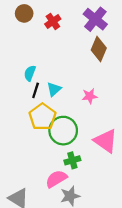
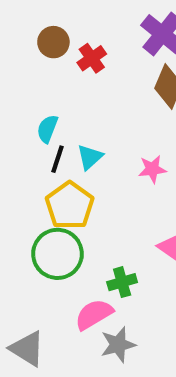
brown circle: (24, 13) -> (53, 42), moved
red cross: (53, 21) -> (92, 58), moved
green circle: (63, 131) -> (57, 254), moved

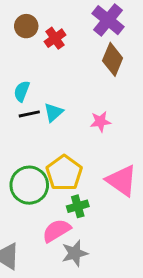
black line: (57, 159) -> (29, 114), turned 60
yellow pentagon: (70, 205) -> (64, 173), moved

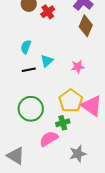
black line: (29, 114) -> (29, 70), moved
yellow pentagon: (64, 173) -> (71, 101), moved
gray star: (75, 253) -> (78, 154), moved

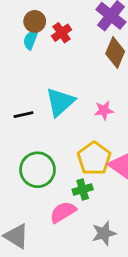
cyan semicircle: (26, 47) -> (30, 40), moved
cyan triangle: (47, 61) -> (60, 102), size x1.6
black line: (29, 70) -> (23, 115), moved

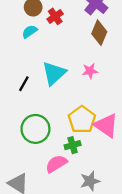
cyan semicircle: (30, 40) -> (30, 32), moved, turned 35
pink star: (104, 110) -> (90, 71), moved
black line: (23, 115) -> (24, 84), turned -49

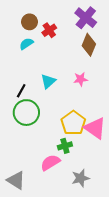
cyan triangle: (54, 73) -> (48, 81), size x0.7
green circle: (35, 129) -> (26, 113), moved

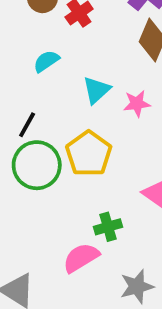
cyan semicircle: (26, 44) -> (46, 61), moved
cyan triangle: (48, 81) -> (96, 90), moved
yellow pentagon: (73, 123) -> (89, 154), moved

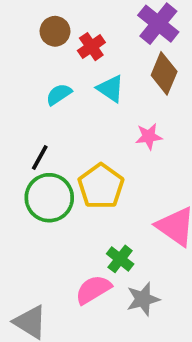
cyan triangle: (96, 90) -> (110, 89), moved, turned -44
green cross: (108, 227) -> (120, 259), turned -36
gray star: (137, 287) -> (143, 299), moved

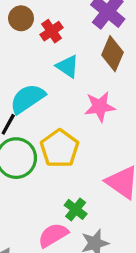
cyan semicircle: (59, 94) -> (27, 99), moved, size x1.6
pink star: (149, 136) -> (100, 107), size x1.4

